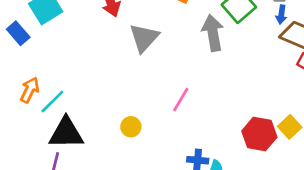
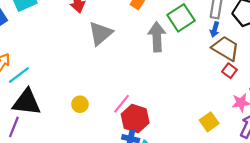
pink line: (181, 100) -> (122, 104), moved
red hexagon: (259, 134) -> (135, 118), moved

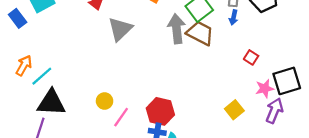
brown trapezoid: (226, 48) -> (200, 33), moved
pink line: (122, 104) -> (121, 117), moved

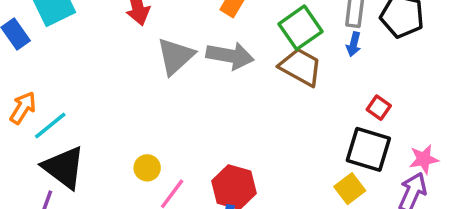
gray arrow: (177, 29) -> (230, 56), moved, turned 104
black square: (287, 81) -> (368, 149), moved, turned 32
pink star: (265, 88) -> (424, 159), moved
black triangle: (51, 103) -> (64, 167), turned 32

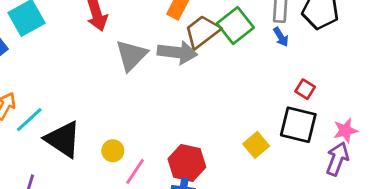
blue arrow: (354, 44) -> (281, 37), turned -42
brown trapezoid: (301, 67) -> (202, 32), moved, turned -63
black triangle: (64, 167) -> (63, 139), moved
yellow square: (350, 189) -> (256, 145), moved

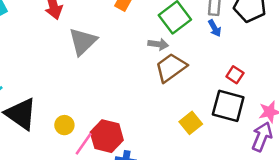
brown trapezoid: (202, 32) -> (171, 68), moved
gray arrow: (177, 52) -> (158, 44), moved, size x0.6
red hexagon: (187, 163) -> (107, 136), moved

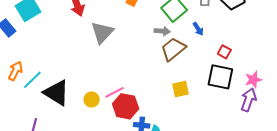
blue arrow: (215, 28) -> (198, 29), moved
yellow square: (191, 123) -> (180, 89), moved, turned 30
pink line: (84, 144) -> (114, 92), moved, turned 30

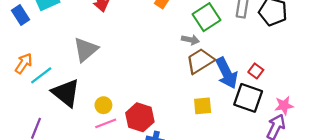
blue arrow: (198, 29) -> (227, 73), moved, size x2.0
gray triangle: (102, 32) -> (86, 50), moved
pink line: (114, 92) -> (106, 123), moved

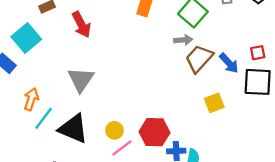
orange arrow: (24, 63) -> (31, 99), moved
red square: (256, 71) -> (258, 53), turned -32
blue arrow: (227, 73) -> (229, 63), size x0.7

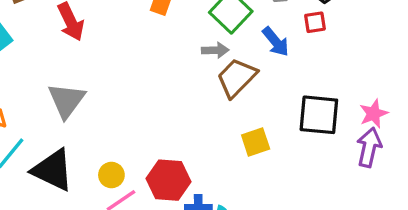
red square: (258, 53) -> (315, 22), moved
blue arrow: (229, 63) -> (276, 42), moved

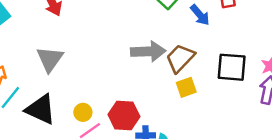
gray arrow: (215, 50) -> (148, 51), moved, size x1.8
brown trapezoid: (237, 78) -> (180, 58), moved

